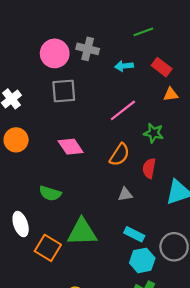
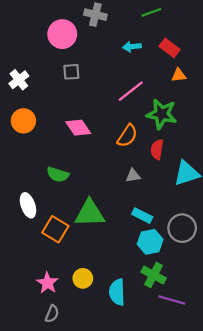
gray cross: (88, 49) -> (95, 15), moved
gray square: (64, 91) -> (71, 72), size x0.7
green star: (154, 133) -> (162, 114), size x1.5

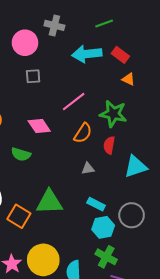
cyan arrow: (132, 47) -> (87, 54), size x1.8
orange triangle: (179, 75) -> (128, 79), turned 32
pink line: (131, 91) -> (74, 102), moved
green semicircle: (58, 174) -> (21, 154), moved
yellow circle: (83, 278) -> (43, 260), size x1.8

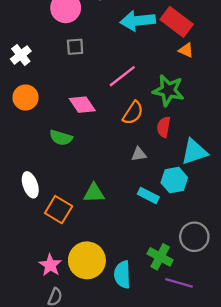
red rectangle: (120, 55) -> (177, 22), size x1.5
green triangle: (49, 202) -> (94, 193), size x0.7
gray circle: (132, 215) -> (194, 237), moved
cyan hexagon: (103, 227) -> (174, 180), moved

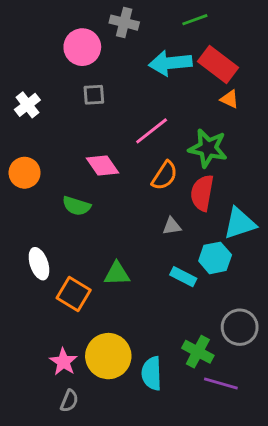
orange circle: (26, 97) -> (25, 173), moved
red semicircle: (164, 127) -> (202, 193), size x1.4

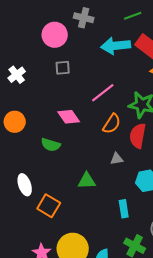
green triangle: (117, 274) -> (87, 181), moved
cyan rectangle: (183, 277) -> (124, 209), moved, turned 54

